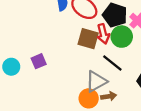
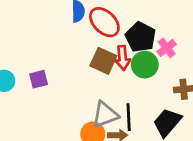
black line: (112, 63) -> (129, 117), moved, turned 40

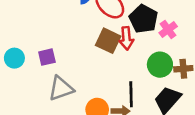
green circle: (145, 65) -> (160, 65), moved
gray triangle: (105, 115) -> (61, 88), moved

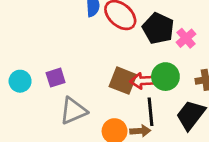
red arrow: (126, 38) -> (143, 81), moved, turned 95
brown square: (108, 41) -> (123, 81), moved
green circle: (160, 65) -> (165, 77), moved

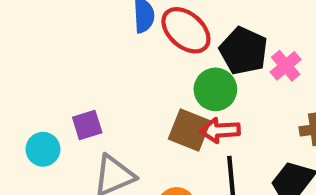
green circle: (165, 77) -> (215, 89), moved
cyan circle: (20, 81) -> (43, 149), moved

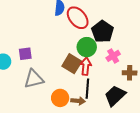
pink cross: (286, 66) -> (113, 56), moved
red arrow: (220, 130) -> (86, 66), turned 90

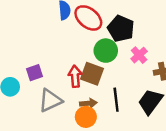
red arrow: (86, 66) -> (75, 76), moved
brown arrow: (78, 101) -> (88, 103), moved

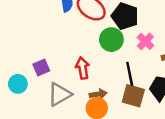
brown square: (92, 74) -> (133, 96), moved
black line: (116, 100) -> (130, 74), moved

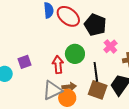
green circle: (111, 40) -> (75, 54), moved
gray triangle: (60, 94) -> (52, 90), moved

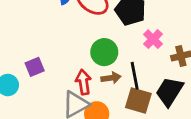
red arrow: (58, 65) -> (83, 82), moved
brown arrow: (69, 87) -> (111, 78), moved

